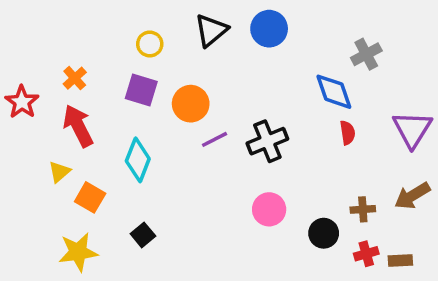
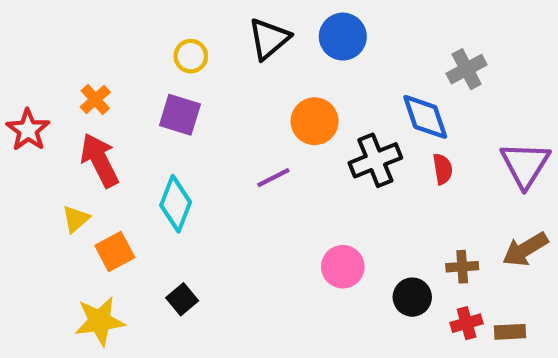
orange circle: (191, 104) -> (315, 121), moved
black cross: (267, 141) -> (375, 160), moved
orange square: (90, 197) -> (115, 251), turned 32

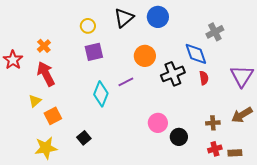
purple square: (180, 115) -> (94, 52), moved, turned -30
cyan diamond: (176, 204) -> (101, 94), moved
black circle: (412, 297) -> (179, 137), moved

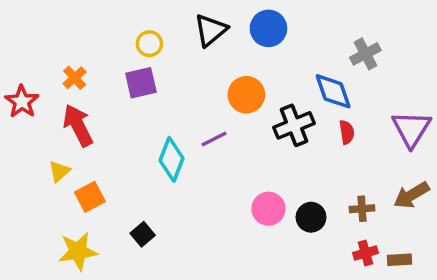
purple square: (94, 52) -> (141, 83), moved
black circle: (179, 137) -> (311, 217), moved

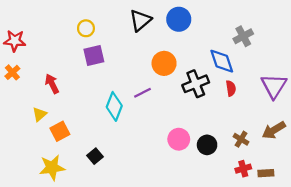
yellow circle: (149, 44) -> (86, 28), moved
orange cross: (75, 78) -> (12, 72), moved
red star: (22, 102) -> (15, 41), moved, turned -30
red arrow: (78, 125) -> (52, 84), size x0.7
brown cross: (362, 209) -> (241, 139), turned 35

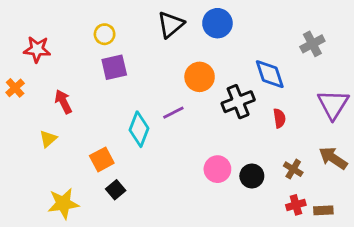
gray cross: (243, 36) -> (312, 44), moved
red star: (15, 41) -> (37, 49), moved
red semicircle: (231, 88) -> (279, 118), moved
brown arrow: (274, 130) -> (333, 158), turned 65
orange square: (60, 131) -> (102, 159), moved

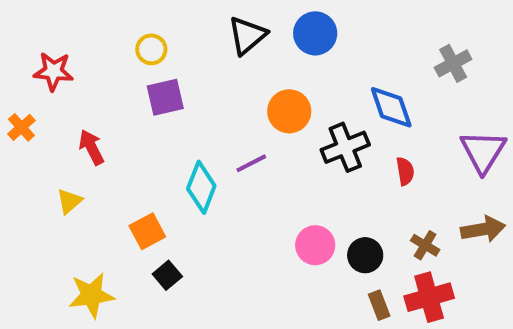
brown arrow: (333, 158) -> (483, 229), turned 136
red cross: (296, 205) -> (429, 297), size x1.6
brown rectangle: (323, 210) -> (379, 305), moved, turned 72

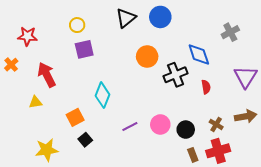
red arrow: (91, 147) -> (47, 75), size x1.4
purple line: (251, 163) -> (130, 127), moved
yellow triangle: (69, 201) -> (36, 102), turned 32

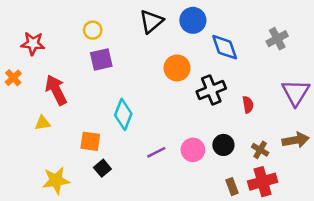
blue diamond: (199, 54) -> (225, 47), moved
orange square: (75, 117) -> (90, 141), turned 36
black circle: (186, 130) -> (223, 145), moved

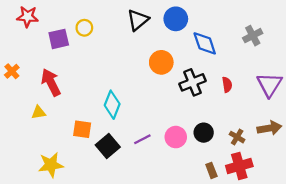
red star: (33, 44) -> (27, 17), moved
purple square: (101, 59) -> (59, 39), moved
red semicircle: (248, 105) -> (227, 85), moved
black square: (102, 168) -> (108, 146), moved, size x1.5

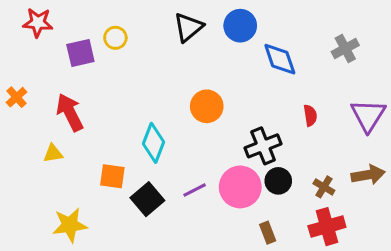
orange circle: (161, 62) -> (207, 106), moved
black cross: (192, 82) -> (263, 146), moved
pink circle: (176, 137) -> (240, 187), size x1.4
brown rectangle: (211, 170) -> (268, 233), moved

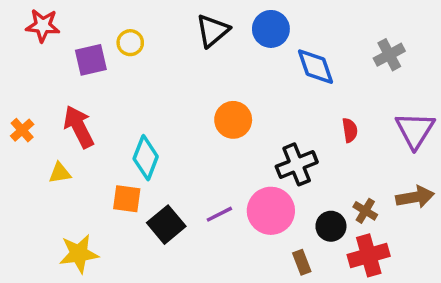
orange cross: (17, 97) -> (22, 130), moved
cyan diamond: (153, 143) -> (146, 158), moved
black circle: (278, 181) -> (331, 226), moved

